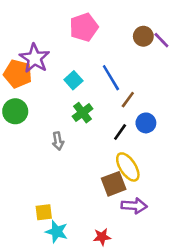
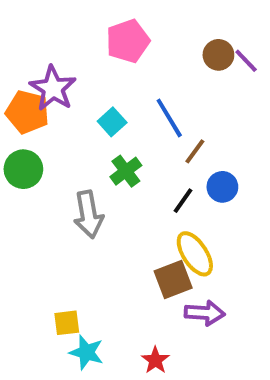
gray arrow: (58, 141) -> (88, 214), size x1.6
red star: (102, 237) -> (155, 360), turned -30

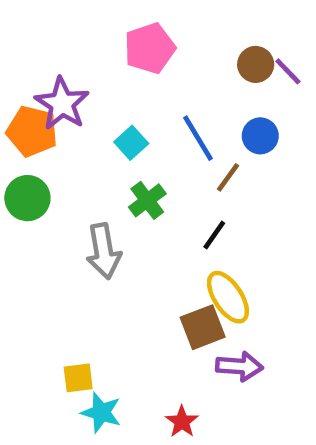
blue circle: (222, 187) -> (260, 136), moved

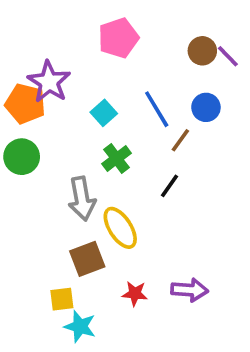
yellow ellipse: (228, 297) -> (120, 228), moved
brown square: (203, 327) -> (87, 259), moved
red star: (182, 422) -> (135, 294), moved, turned -30

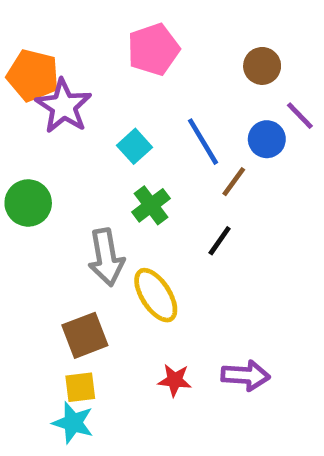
purple line: (228, 56) -> (300, 116), moved
orange pentagon: (25, 104) -> (33, 75), moved
brown square: (87, 259) -> (85, 335), moved
cyan star: (80, 326) -> (73, 423), moved

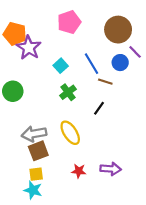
brown circle: (262, 66) -> (118, 30), size x1.6
brown line: (234, 182) -> (105, 82), turned 72
gray arrow: (106, 257) -> (34, 134), moved, turned 90

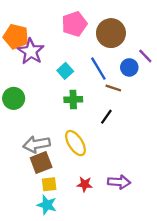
brown circle: (118, 30) -> (111, 33), moved
green cross: (68, 92) -> (73, 100), turned 35
yellow square: (36, 174) -> (49, 184), moved
cyan star: (33, 190) -> (47, 205), moved

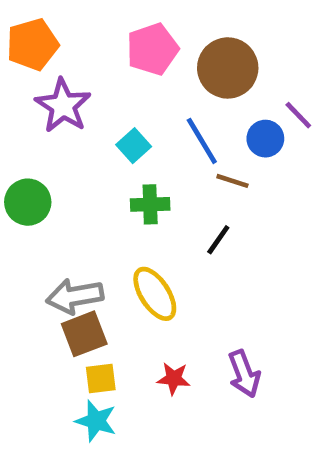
orange pentagon: (16, 37) -> (32, 44), moved, turned -30
purple arrow: (119, 182) -> (244, 374), turned 65

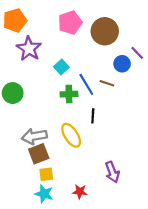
blue line: (202, 141) -> (86, 84), moved
black line: (218, 240) -> (93, 116), moved, turned -32
red star: (174, 379) -> (80, 192), moved

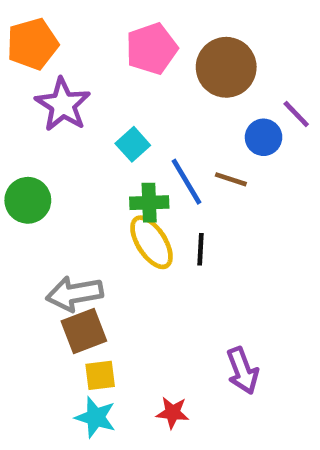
yellow ellipse: (71, 135) -> (152, 242), moved

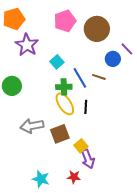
brown square: (84, 331) -> (60, 134), moved
purple arrow: (243, 371) -> (88, 159), moved
yellow square: (100, 375) -> (81, 146), moved, turned -32

